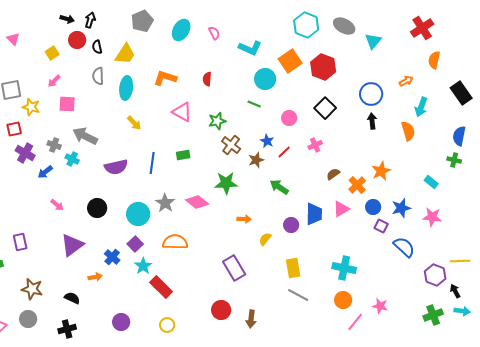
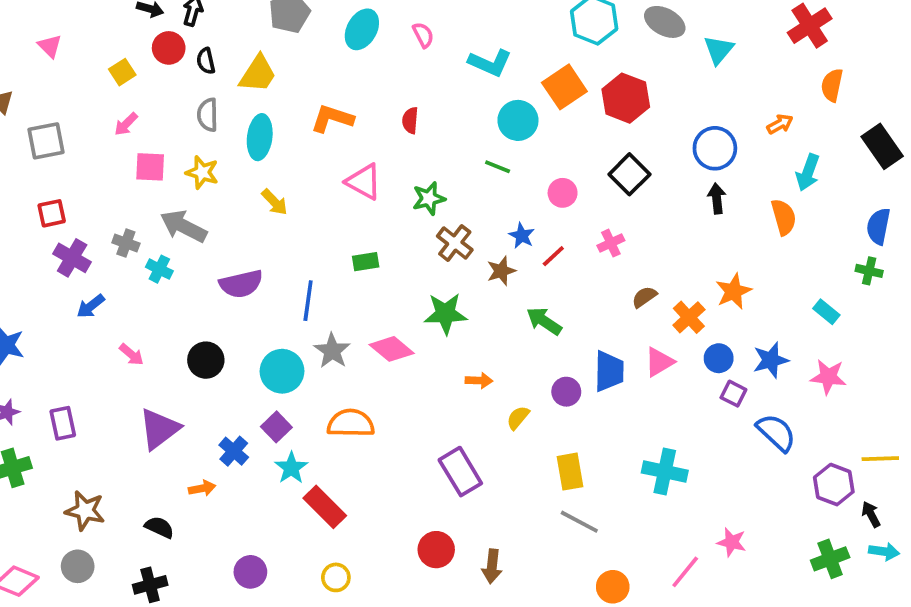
yellow star: (31, 107) -> (202, 172), moved
blue line: (152, 163) -> (308, 301), moved
blue arrow: (45, 172) -> (91, 306), moved
orange circle: (343, 300) -> (613, 587), moved

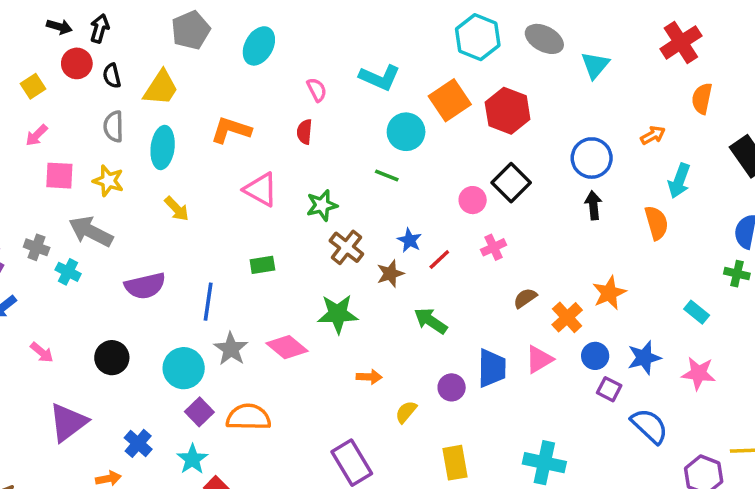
pink semicircle: (423, 35) -> (317, 90), moved
pink circle: (563, 193) -> (473, 200), moved
purple square: (276, 427) -> (199, 412), moved

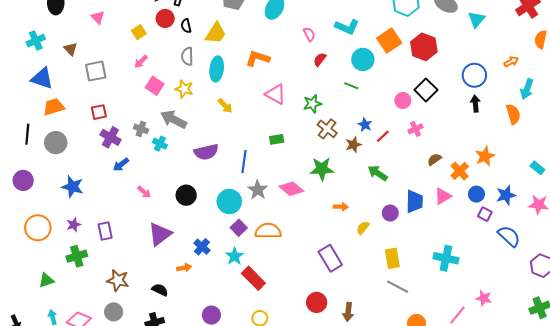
red semicircle: (304, 132) -> (320, 59), moved, turned 32
pink square: (59, 176) -> (155, 86), turned 30

